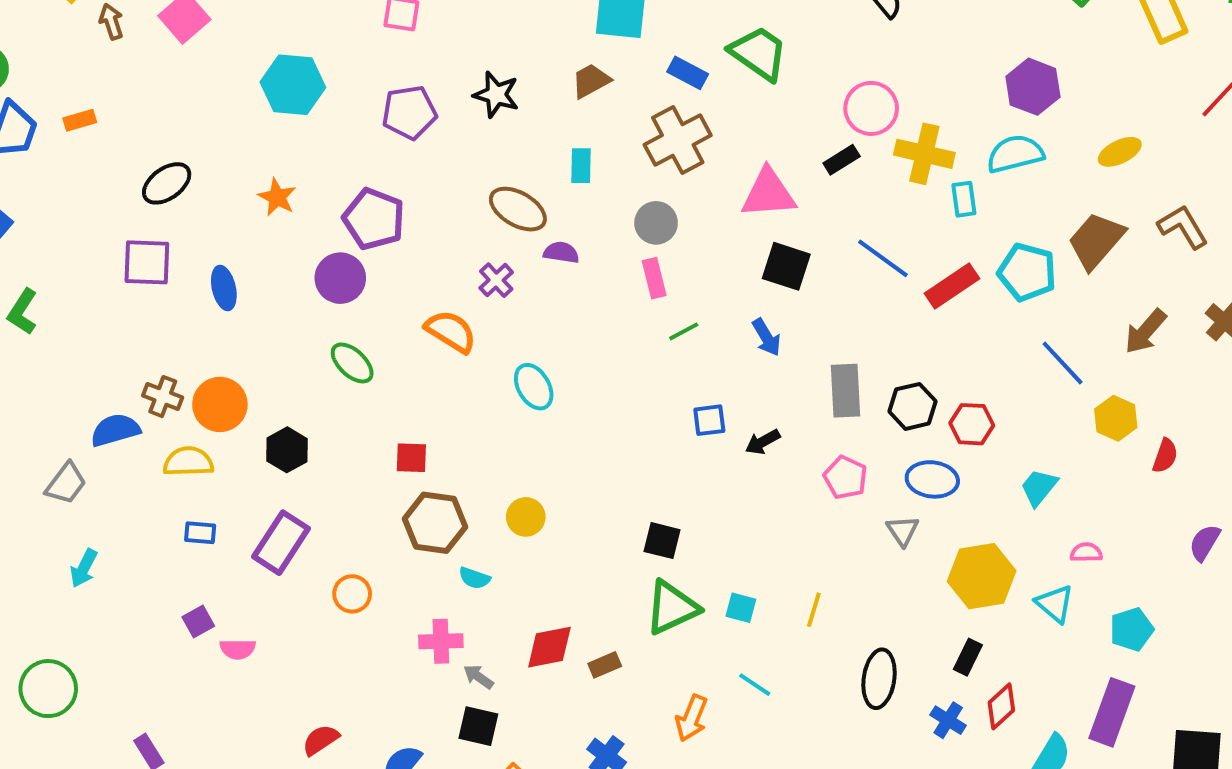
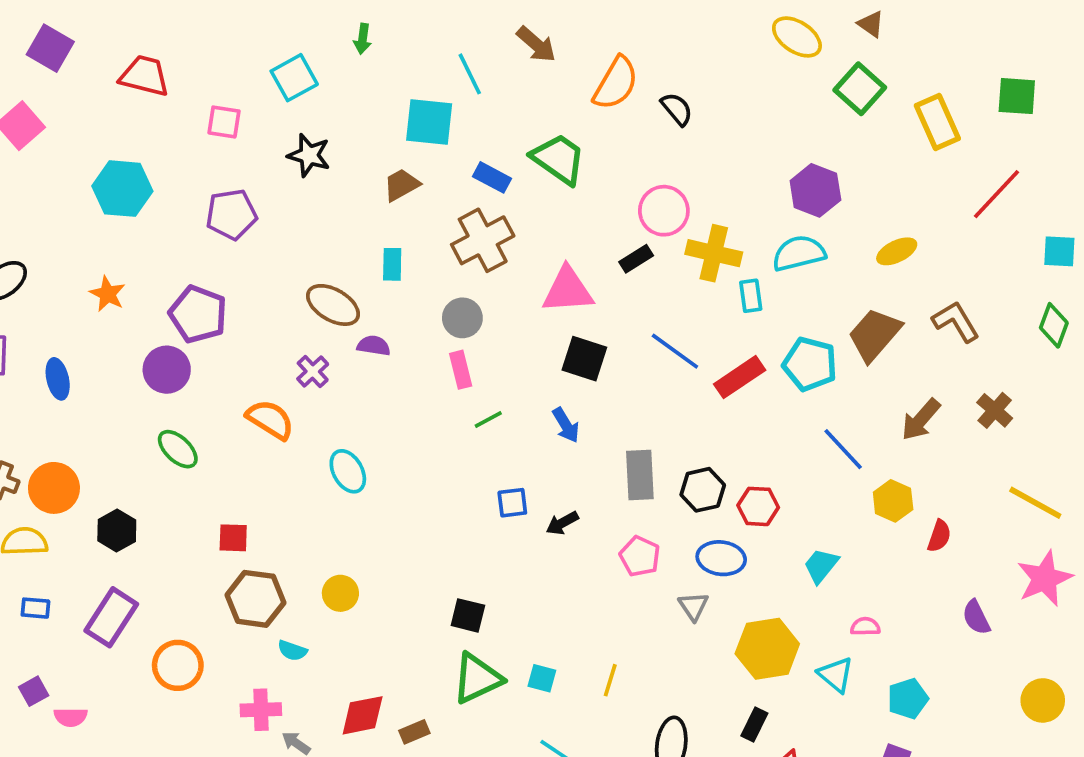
black star: (496, 95) -> (309, 155), moved
purple semicircle: (1205, 543) -> (976, 617), turned -57
orange circle: (352, 594) -> (178, 665), size x1.4

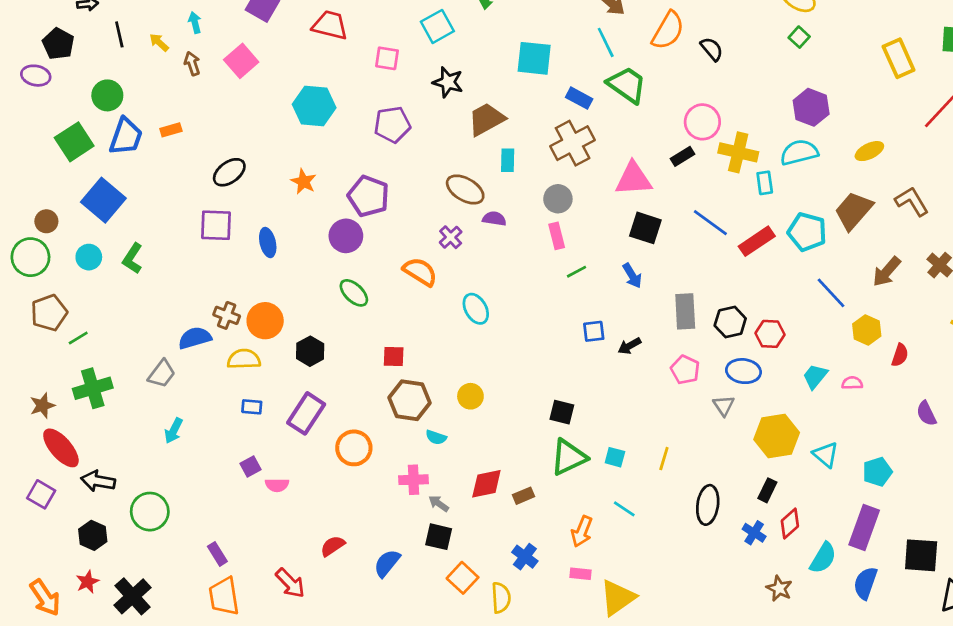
cyan line: (470, 74) -> (606, 42), moved
green square: (860, 89) -> (799, 37), moved, size x0.6
brown trapezoid: (401, 185) -> (486, 119), moved, size x1.4
pink semicircle: (865, 627) -> (852, 383), moved

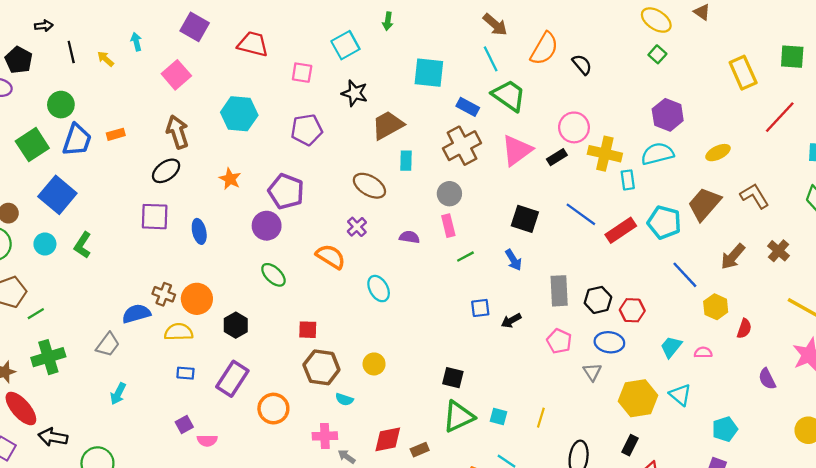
brown arrow: (192, 64) -> (177, 132), moved, size x1.6
pink triangle: (633, 179) -> (517, 150), moved, turned -32
purple semicircle: (494, 219) -> (409, 237), moved
cyan triangle: (826, 455) -> (680, 395), moved

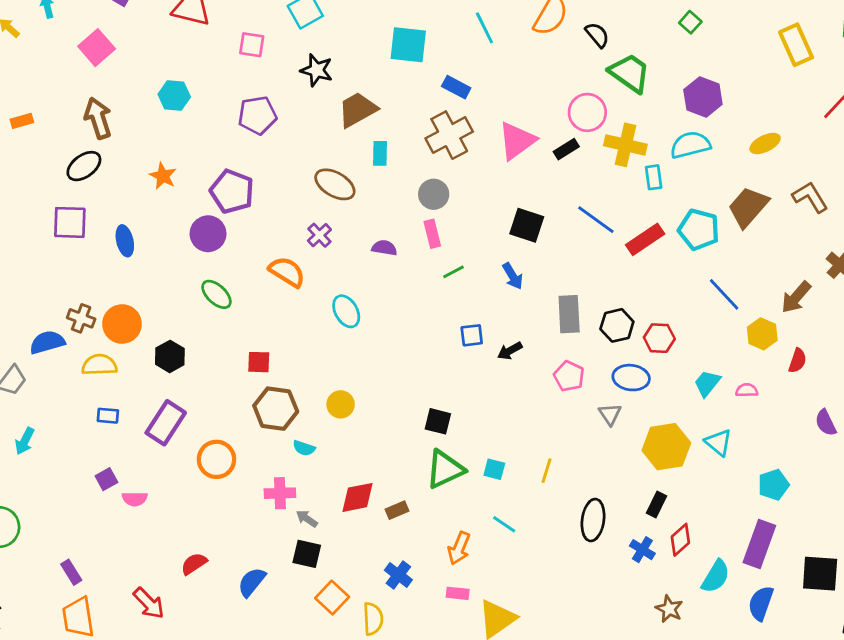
green trapezoid: (509, 95) -> (630, 73), moved
cyan hexagon: (239, 114) -> (174, 96), size x0.7
brown arrow: (733, 257) -> (796, 297), moved

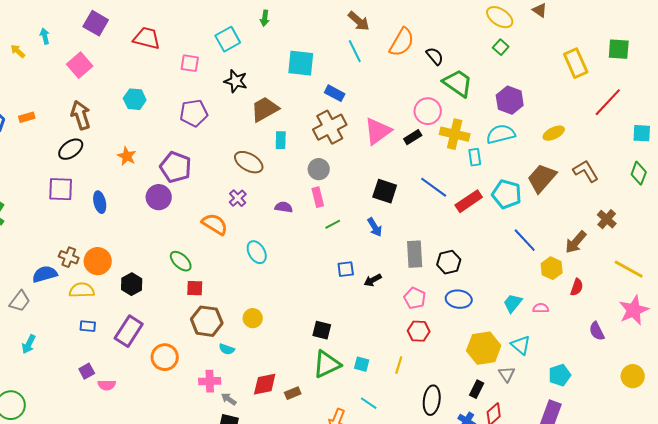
green ellipse: (216, 294) -> (181, 261), moved
red hexagon: (659, 338) -> (419, 331), moved
gray triangle: (610, 414) -> (507, 374), moved

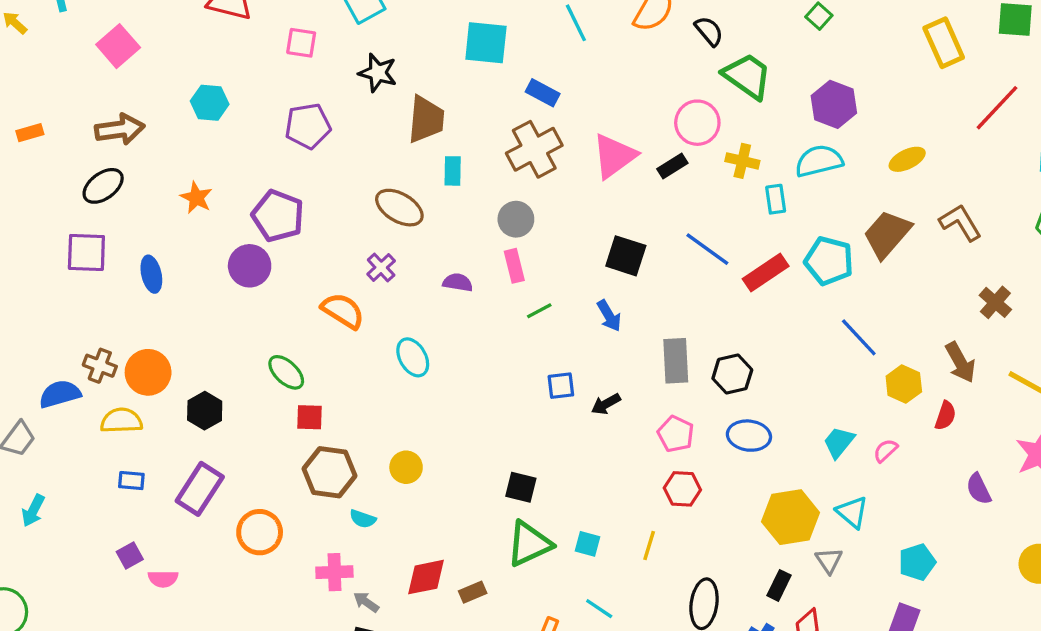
brown trapezoid: (265, 109) -> (426, 119), turned 124
brown arrow: (81, 115) -> (120, 129), turned 100
yellow cross: (455, 134) -> (742, 161), size x0.7
brown arrow: (576, 242) -> (960, 362), moved, turned -70
pink semicircle: (541, 308) -> (885, 451), turned -42

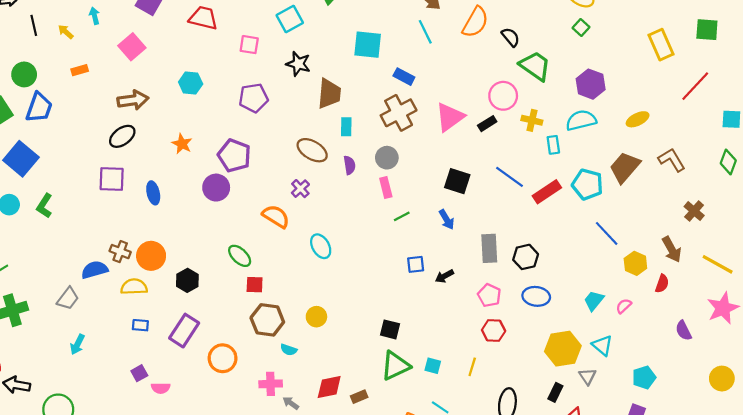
orange rectangle: (30, 133) -> (80, 70), moved
purple semicircle: (458, 282) -> (350, 165), moved, turned 72

